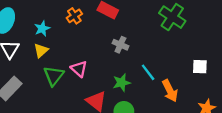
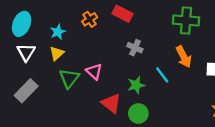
green cross: (172, 17) -> (186, 20), turned -30
orange arrow: (170, 91) -> (184, 57), moved

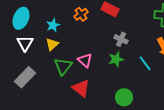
green star: (136, 85) -> (116, 59), moved
red triangle: (111, 103) -> (81, 88), moved

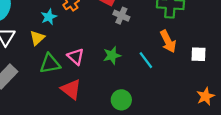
cyan star: (53, 25) -> (49, 17), moved
gray cross: (121, 39) -> (121, 16), moved
green triangle: (63, 66) -> (50, 64), turned 42

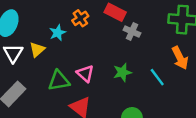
yellow triangle: (37, 38) -> (37, 50), moved

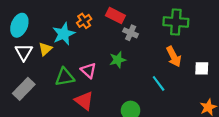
cyan star: (58, 33) -> (64, 34), size x1.5
green star: (122, 72) -> (118, 60), moved
cyan line: (157, 77) -> (159, 83), moved

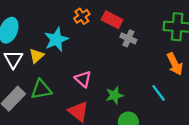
orange cross: (84, 21) -> (82, 16), moved
green star: (118, 60) -> (114, 95), moved
green triangle: (65, 77) -> (41, 89), moved

